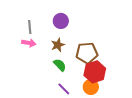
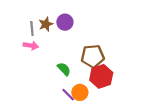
brown star: (58, 45) -> (46, 24), moved
orange circle: (91, 87) -> (80, 92), moved

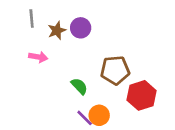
gray line: (32, 29) -> (32, 19), moved
red hexagon: (101, 76) -> (142, 95), moved

